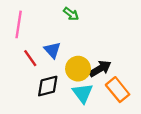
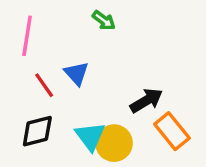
yellow circle: (78, 69) -> (114, 143), moved
black diamond: (48, 86) -> (37, 131), moved
cyan triangle: (83, 93) -> (90, 136), moved

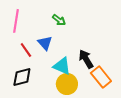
green arrow: (104, 20) -> (59, 20), moved
black arrow: (146, 101) -> (86, 59), turned -90
cyan triangle: (90, 136) -> (62, 66), moved, turned -30

